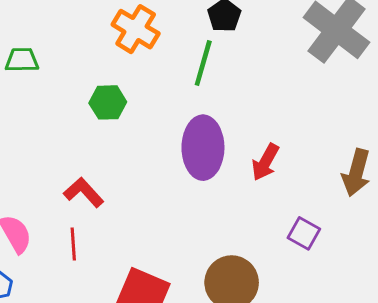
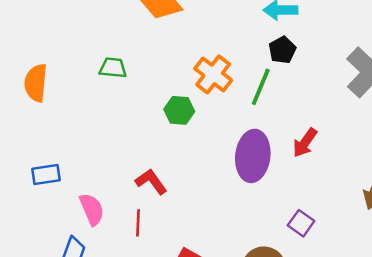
orange cross: (136, 29) -> (213, 74), moved
red arrow: (265, 162) -> (305, 143), moved
purple square: (304, 233) -> (301, 223), moved

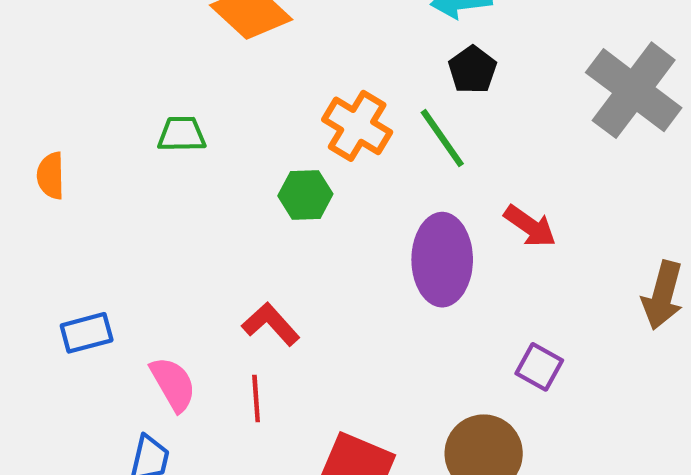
orange semicircle: (36, 83) -> (51, 176), size x0.7
green line: (261, 87) -> (442, 138), turned -51
red arrow: (305, 143) -> (530, 226), turned -84

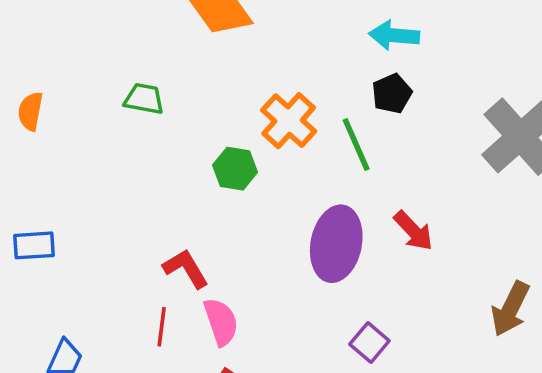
purple square: (539, 367) -> (369, 342), moved
pink semicircle: (173, 384) -> (221, 322), moved

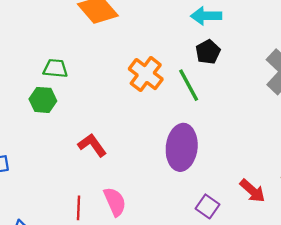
green hexagon: (235, 169) -> (43, 100), moved
red arrow: (413, 231) -> (252, 191), moved
red L-shape: (186, 268) -> (92, 145), moved

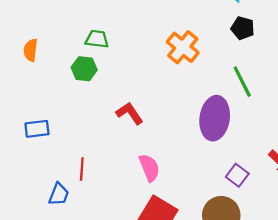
black pentagon: (208, 52) -> (243, 28), turned -30
green line: (189, 85) -> (242, 82), moved
red line: (79, 208) -> (82, 169), moved

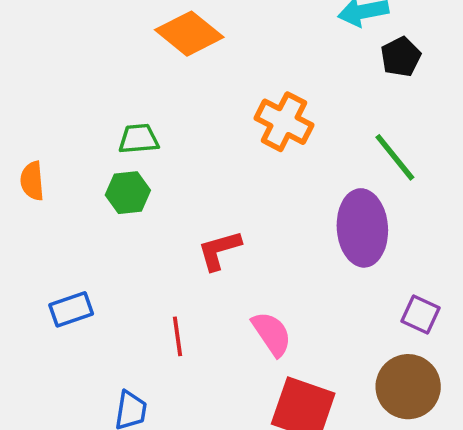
black pentagon: (243, 28) -> (401, 57), moved, turned -30
red L-shape: (130, 113) -> (219, 250), turned -60
red line: (82, 169) -> (178, 336), moved

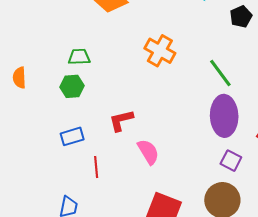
black pentagon: (401, 57) -> (241, 17), moved
purple ellipse: (362, 228) -> (224, 116), moved
blue rectangle: (71, 309) -> (72, 136), moved
pink semicircle: (272, 334) -> (148, 152), moved

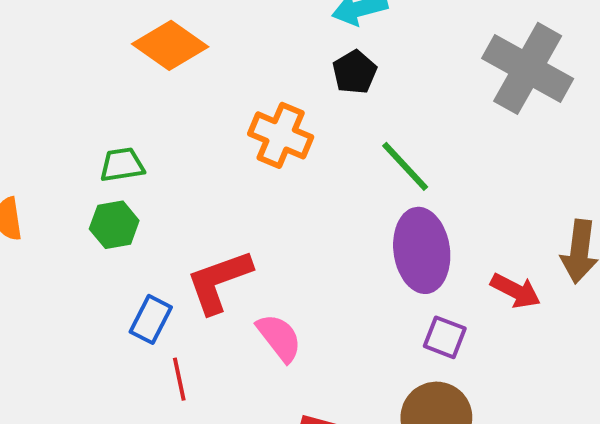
black pentagon: (241, 17) -> (355, 72), moved
red L-shape: (121, 120) -> (219, 281), size x1.4
blue rectangle: (72, 136) -> (151, 319), moved, turned -40

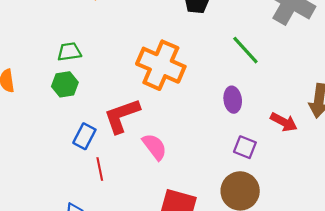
orange cross: (281, 135) -> (161, 65), moved, size x1.4
green line: (405, 166) -> (245, 50), moved
purple ellipse: (422, 250) -> (233, 100), size x0.6

